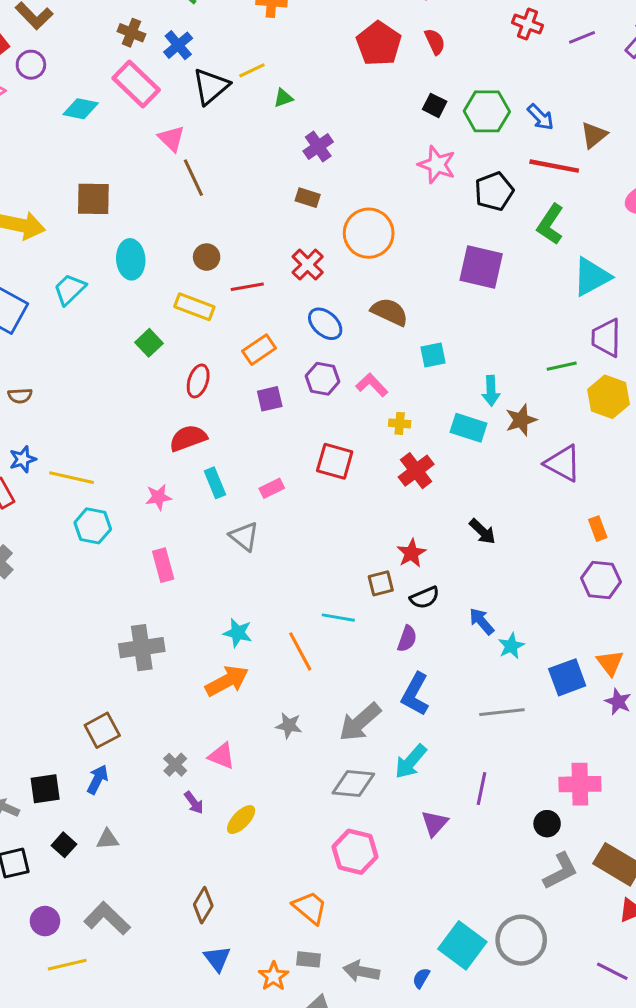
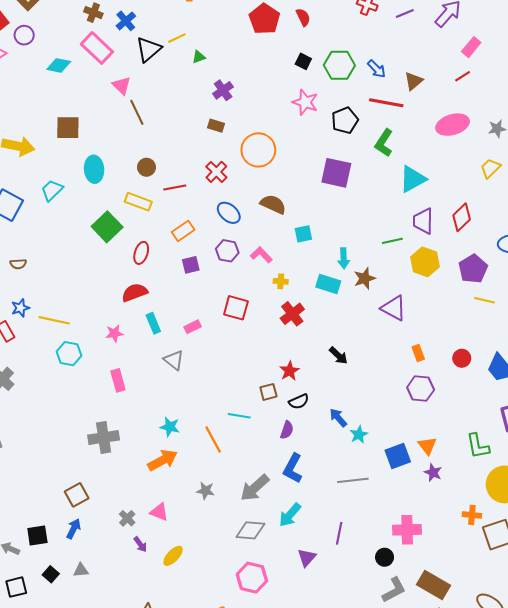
green square: (149, 343) -> (107, 227), size x1.6

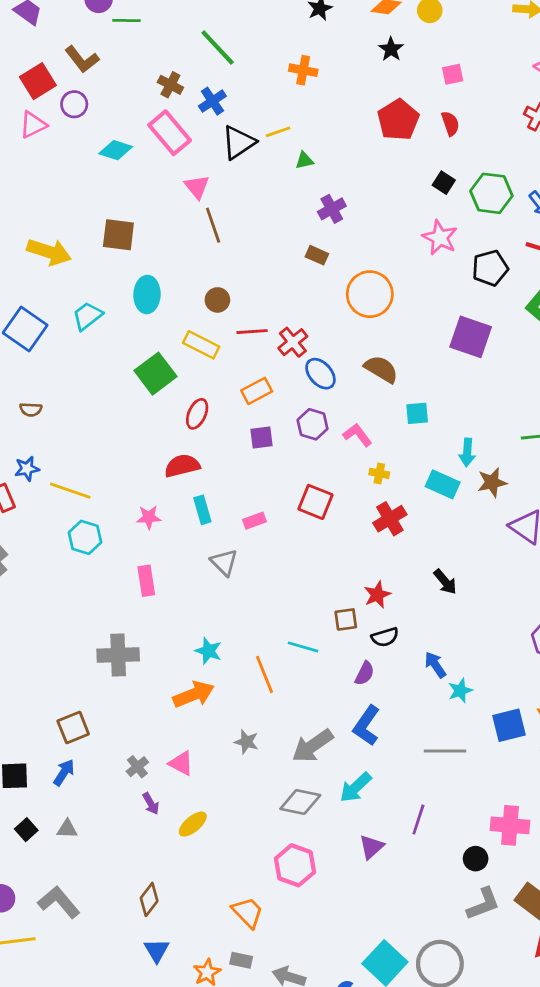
red cross: (216, 172) -> (293, 342), moved

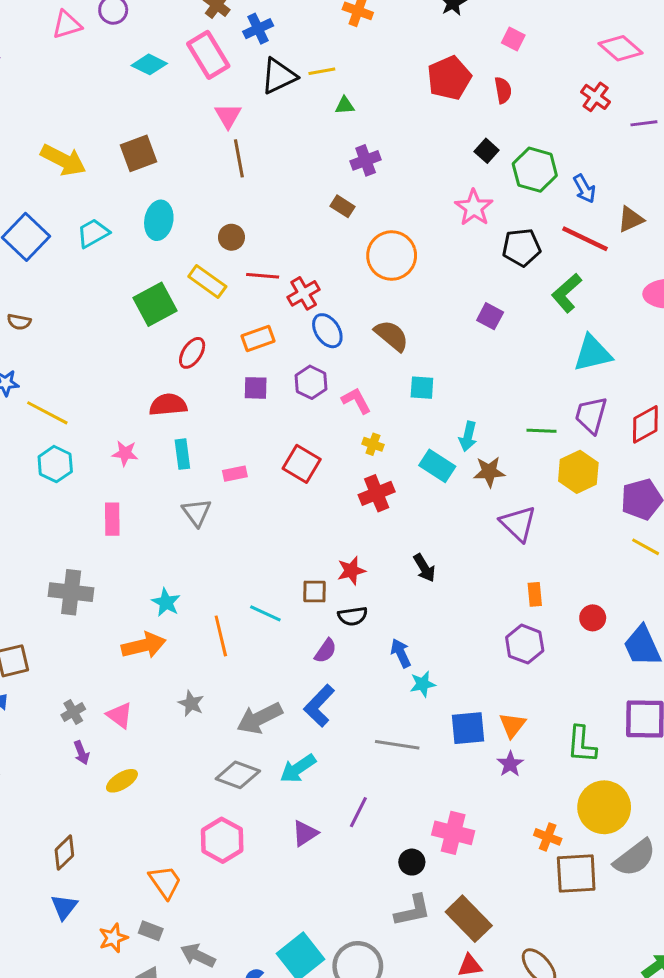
pink square: (453, 74) -> (513, 39), turned 30
brown square: (118, 235) -> (139, 153), turned -36
purple square: (471, 337) -> (490, 316), size x0.6

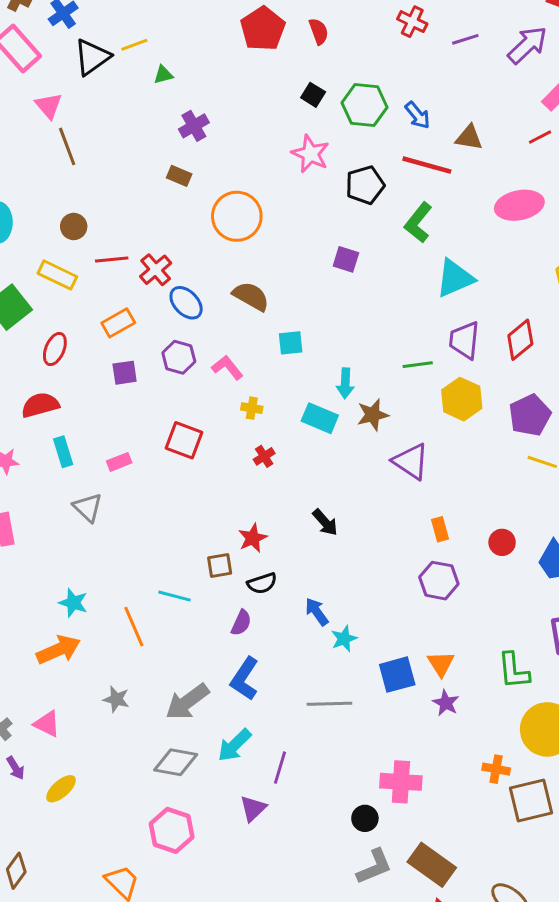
brown triangle: (631, 219) -> (469, 138), turned 44
red cross: (377, 493) -> (264, 456), size x0.6
purple line: (358, 812) -> (280, 768), moved

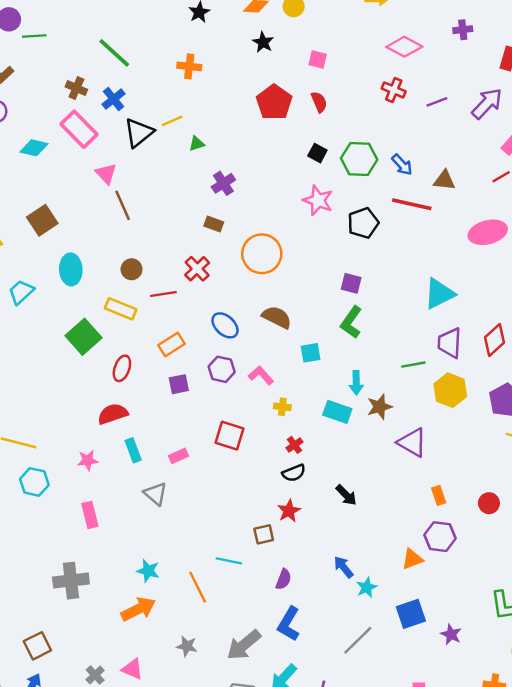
green L-shape: (418, 223) -> (351, 322), moved
red cross: (156, 270) -> (197, 269), moved
black semicircle: (262, 583) -> (294, 473), moved
orange triangle: (441, 664) -> (412, 559), moved, turned 45
gray line: (329, 704) -> (358, 640), turned -40

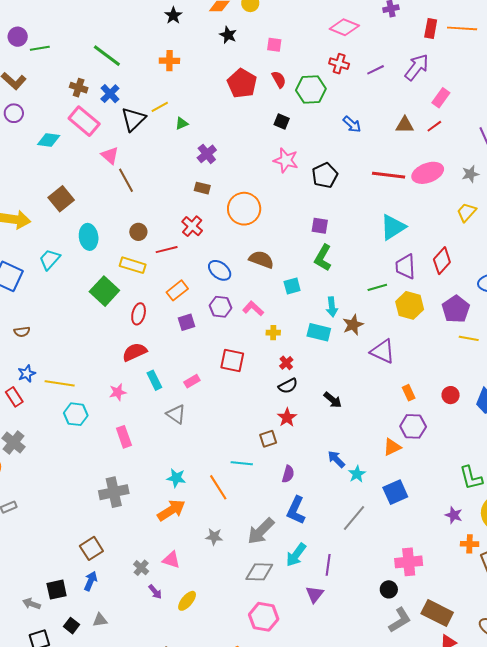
green hexagon: (359, 159) -> (311, 89), moved
brown triangle: (444, 180) -> (405, 125), moved
red line: (412, 204) -> (389, 175), moved
purple star: (451, 634) -> (454, 515), moved

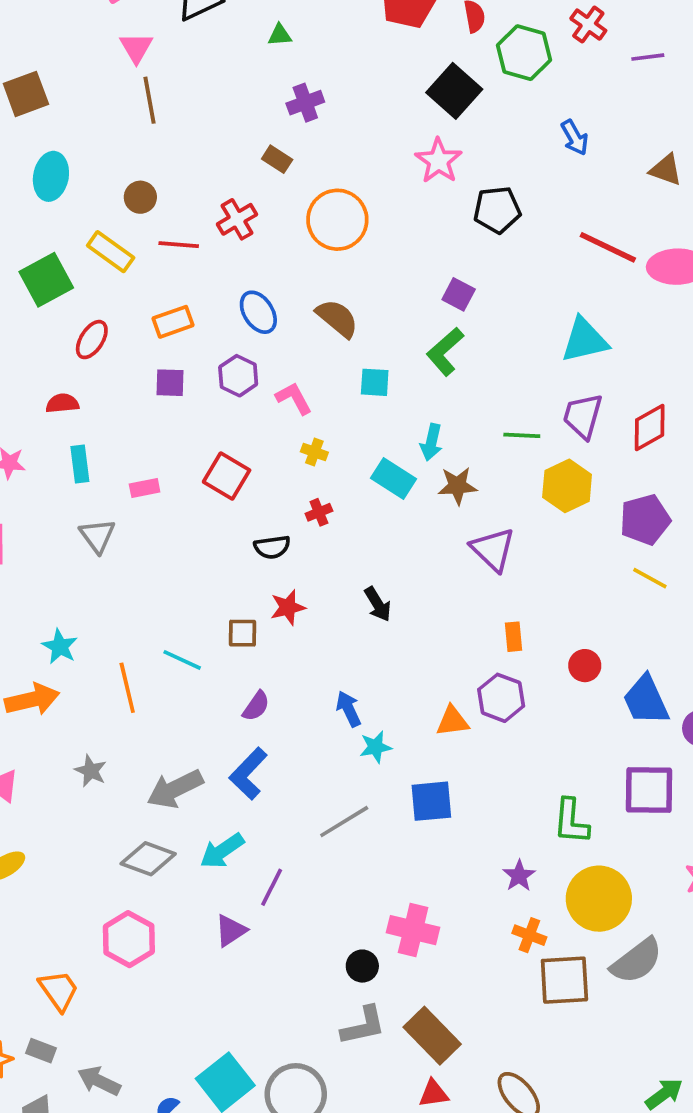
black square: (282, 122) -> (454, 91), size x1.8
red semicircle: (135, 352) -> (62, 403), size x0.7
black semicircle: (288, 386) -> (272, 547), moved

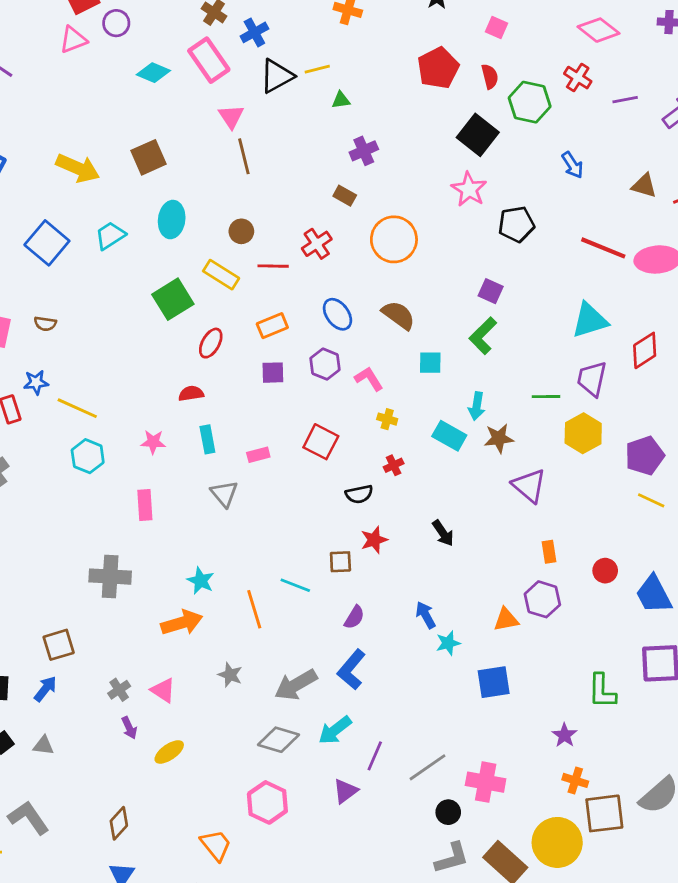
red diamond: (650, 427) -> (645, 350), moved
gray line: (344, 822) -> (428, 767), moved
yellow circle: (599, 899) -> (557, 842), moved

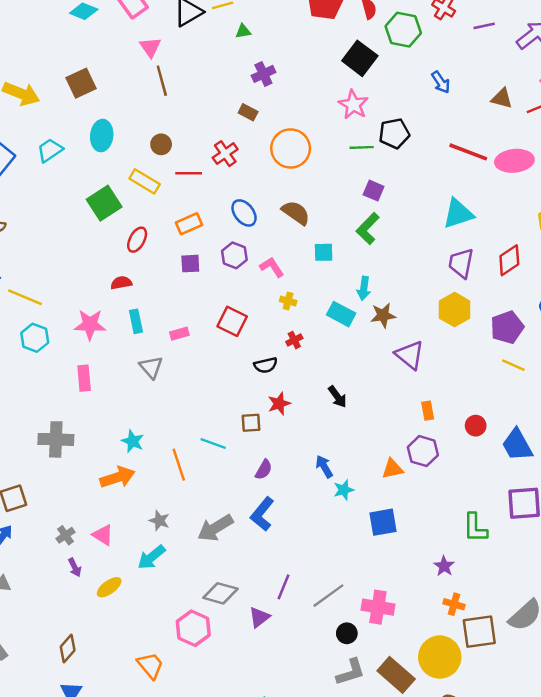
red diamond: (645, 350) -> (509, 260), moved
green line: (546, 397) -> (362, 147), moved
pink star: (153, 442) -> (90, 325), size x1.5
cyan arrow: (335, 730) -> (151, 557), moved
gray diamond: (278, 740) -> (220, 593), moved

